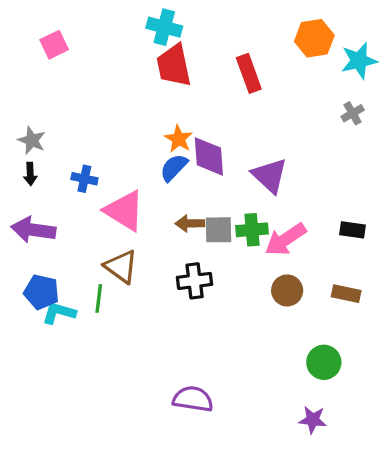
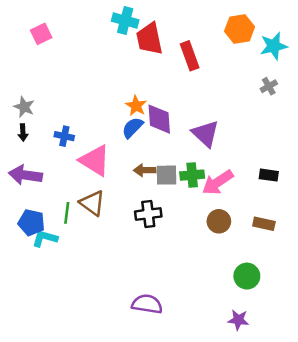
red trapezoid: (174, 65) -> (149, 39), moved
green line: (99, 298) -> (67, 213), moved

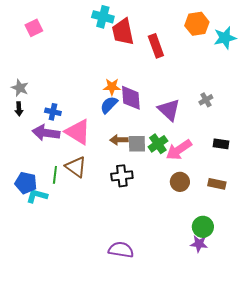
gray cross: (269, 86) -> (206, 100), moved
orange star: (136, 106) -> (112, 87), turned -30
purple arrow: (25, 175) -> (46, 133), moved
green cross: (192, 175) -> (158, 144), turned -30
purple star: (238, 320) -> (199, 244), moved

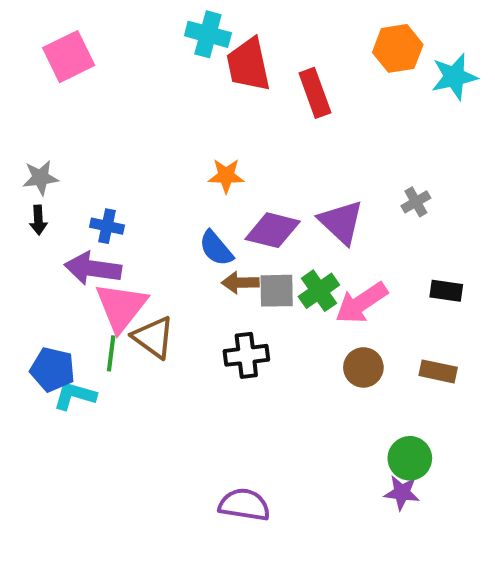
pink square: (34, 28) -> (69, 57), size x1.4
gray star: (20, 88) -> (40, 178), turned -30
purple diamond: (131, 98) -> (273, 230), moved, turned -72
blue semicircle: (109, 105) -> (216, 248), moved, turned -84
pink triangle: (78, 132) -> (121, 307), moved, turned 36

